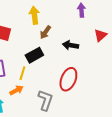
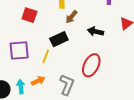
orange arrow: (16, 90) -> (38, 81), moved

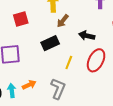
red square: (29, 15) -> (21, 19), turned -35
yellow line: (46, 56) -> (69, 62), moved
red ellipse: (91, 65) -> (96, 60), moved

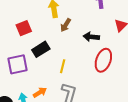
black rectangle: (50, 43) -> (41, 49), moved
yellow line: (69, 62) -> (63, 66), moved

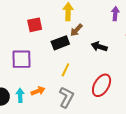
black rectangle: (41, 49) -> (60, 43), moved
red ellipse: (103, 60) -> (102, 85), moved

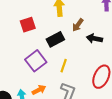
brown arrow: (76, 30) -> (78, 25), moved
purple square: (21, 59) -> (36, 61), moved, turned -30

